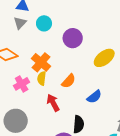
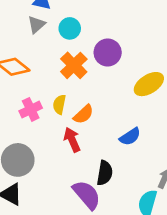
orange cross: (41, 62) -> (74, 65), moved
orange semicircle: (69, 81) -> (84, 114), moved

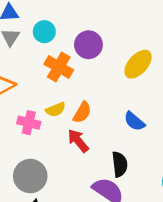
yellow semicircle: (59, 104) -> (56, 110), turned -108
pink cross: (31, 109) -> (29, 123), turned -35
blue semicircle: (130, 137) -> (134, 121), turned 90

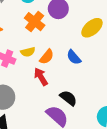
blue semicircle: (134, 121) -> (74, 57), moved
black semicircle: (120, 164) -> (68, 98), turned -54

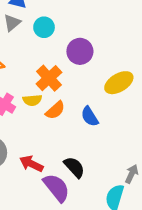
orange cross: (35, 22) -> (49, 78), moved
red arrow: (41, 77) -> (31, 164), moved, turned -42

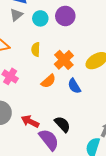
purple circle: (80, 51) -> (65, 16), moved
orange cross: (49, 78) -> (64, 60), moved
yellow semicircle: (32, 100) -> (36, 49), moved, turned 96

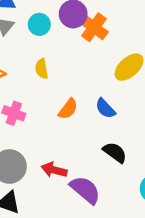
orange cross: (64, 60) -> (94, 27), moved
black semicircle: (62, 124) -> (115, 152), moved

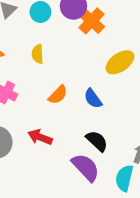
red arrow: (54, 170) -> (40, 137), moved
purple semicircle: (85, 190) -> (86, 167), moved

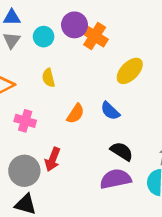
red arrow: (40, 137) -> (53, 159), moved, turned -80
purple semicircle: (86, 167) -> (115, 179), turned -48

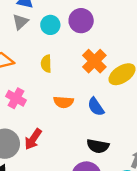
orange cross: (95, 36) -> (94, 61), moved
orange semicircle: (76, 114) -> (64, 102), turned 48
black semicircle: (122, 151) -> (98, 146), turned 145

